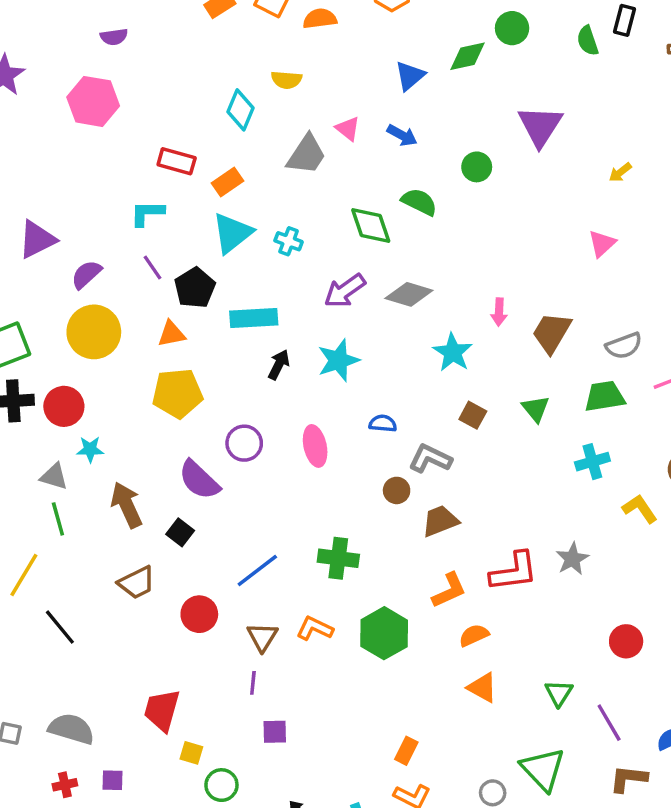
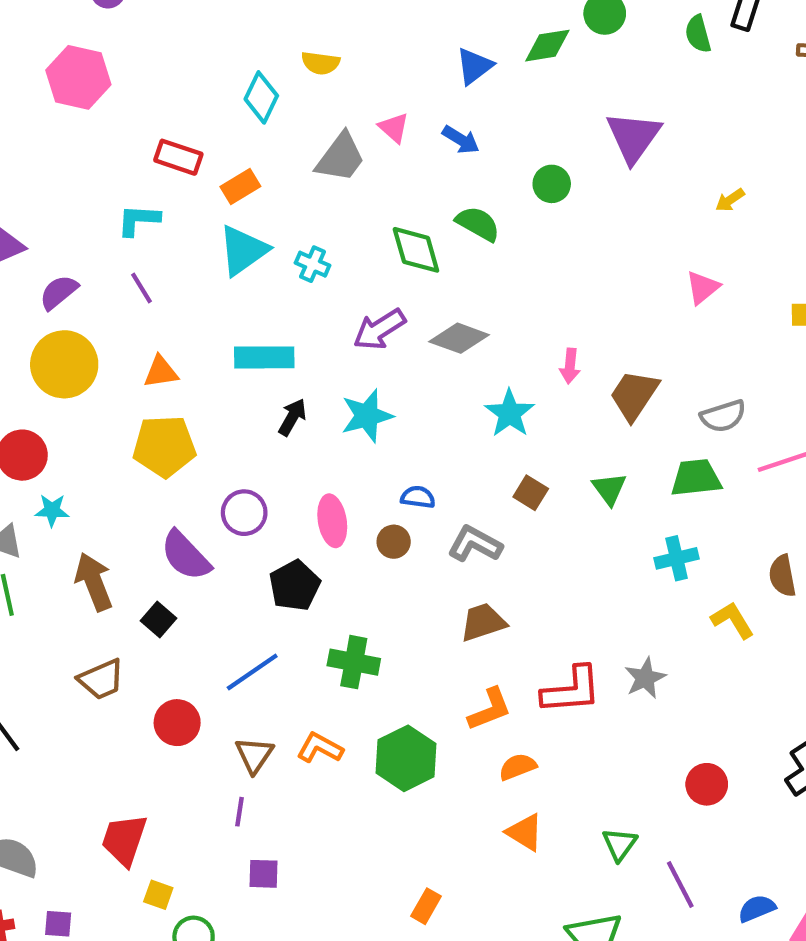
black pentagon: (195, 288) -> (295, 586), moved
brown circle: (397, 490) -> (394, 542), moved

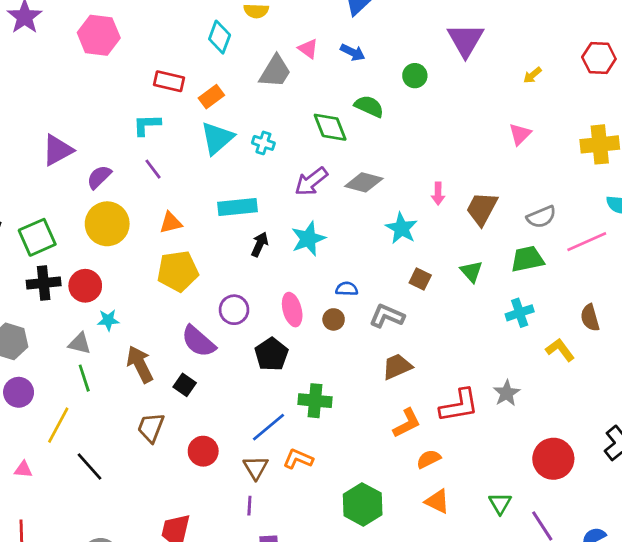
blue line: (252, 672) -> (268, 427), moved
brown trapezoid: (101, 679) -> (151, 428), turned 140
green hexagon: (406, 758) -> (363, 504), moved
red circle: (707, 784) -> (553, 459), size x1.5

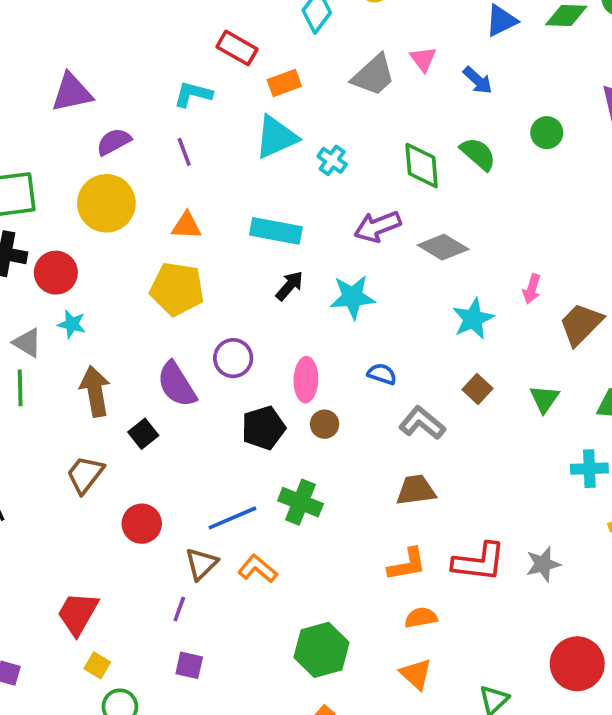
brown circle: (334, 319) -> (325, 424), moved

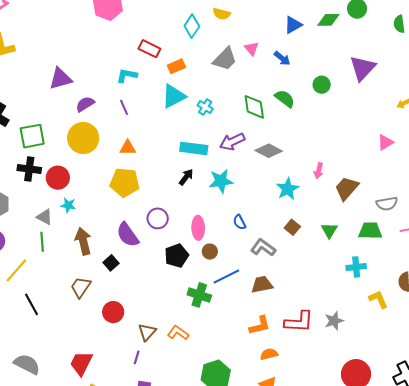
cyan rectangle: (276, 231) -> (194, 148), moved
blue semicircle: (382, 374) -> (240, 222), turned -133
blue line: (232, 518) -> (226, 277), moved

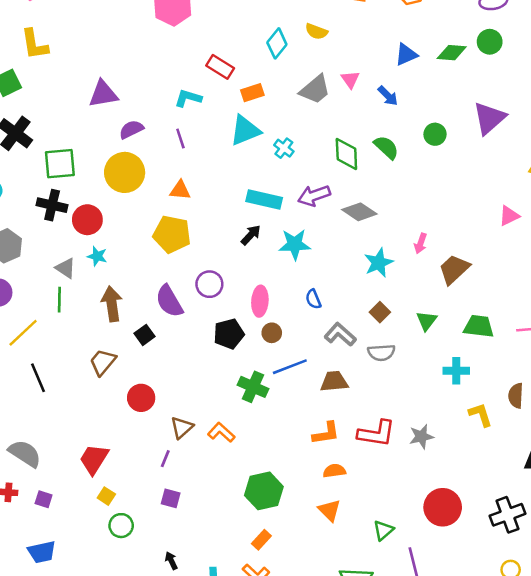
gray semicircle: (387, 204) -> (381, 353), moved

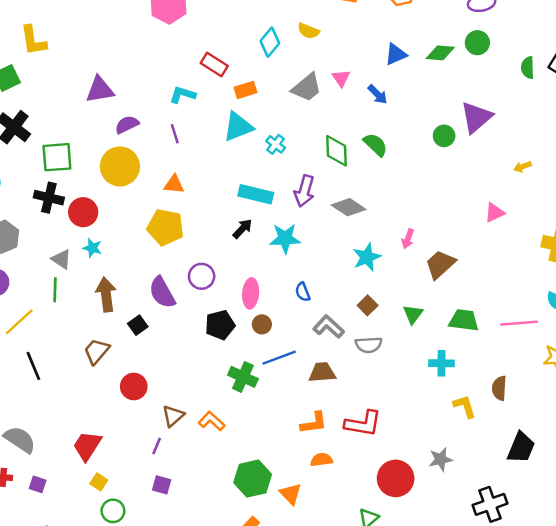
green circle: (435, 134) -> (444, 136), moved
purple arrow: (314, 196) -> (304, 191), turned -56
gray star: (421, 437) -> (441, 459), moved
red circle: (443, 507) -> (396, 478), moved
orange triangle: (329, 510) -> (290, 494), moved

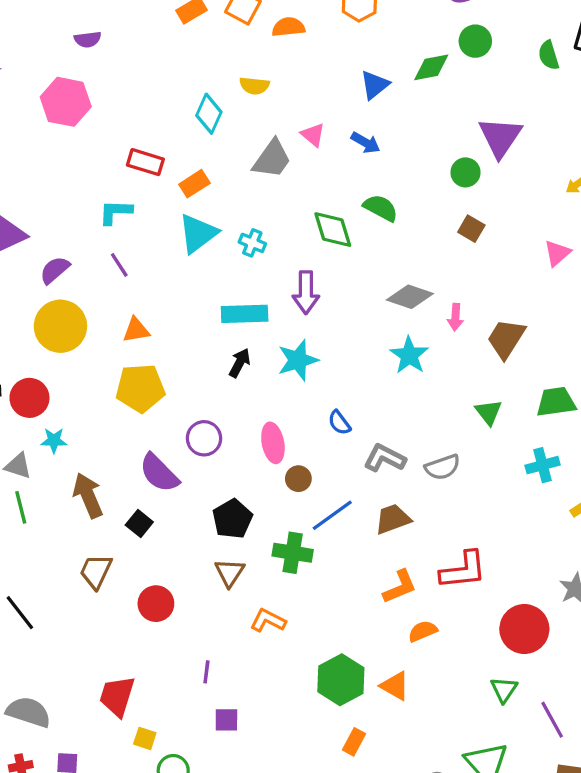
gray diamond: (349, 207) -> (410, 297), moved
brown square: (368, 305) -> (471, 229), moved
black pentagon: (220, 325) -> (232, 519), moved
brown triangle: (173, 416) -> (230, 573), moved

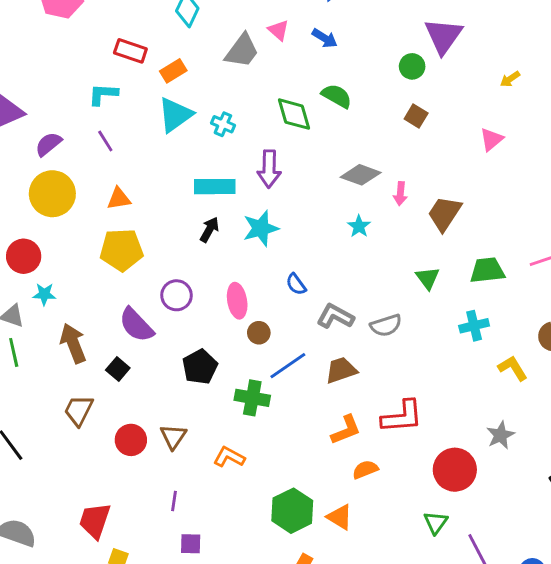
cyan star: (409, 355) -> (359, 226), size x0.7
brown triangle: (230, 573) -> (173, 437), moved

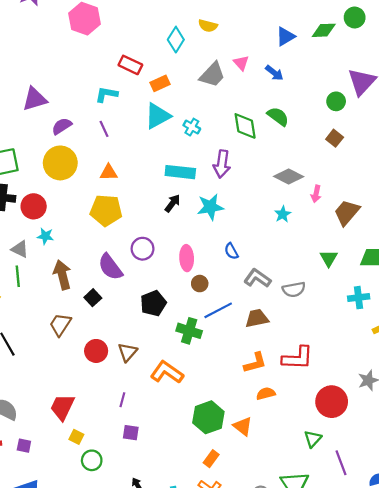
orange L-shape: (229, 457) -> (167, 372), size x1.4

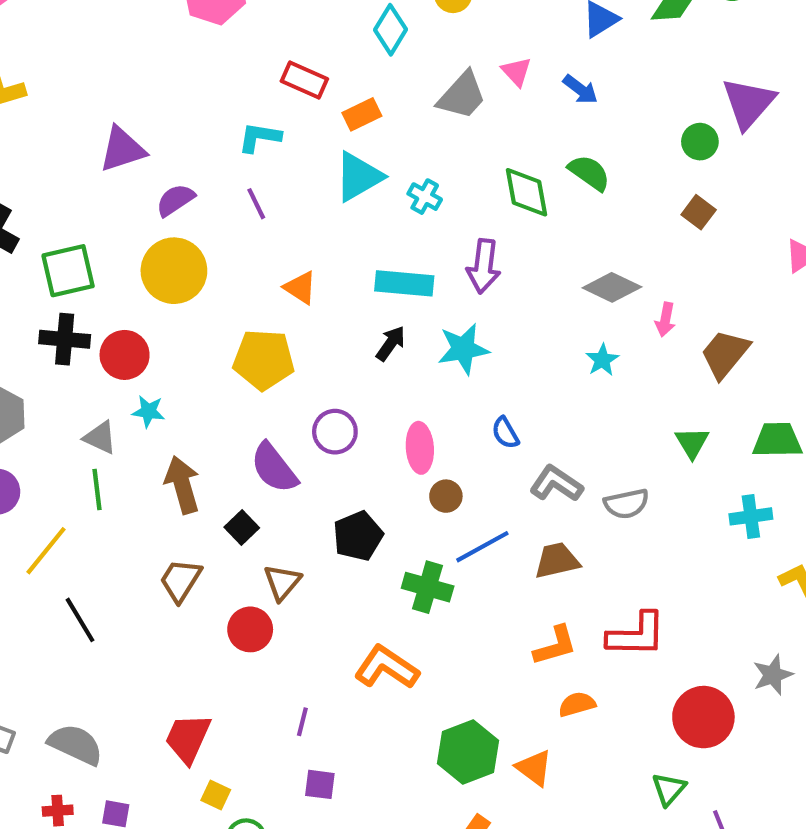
orange triangle: (109, 172) -> (300, 288), moved, turned 36
brown triangle: (128, 352) -> (282, 582), moved

